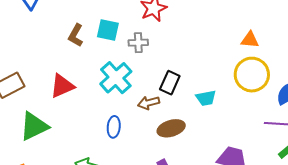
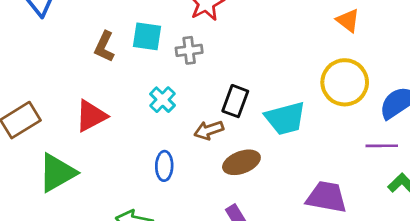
orange triangle: (250, 40) -> (348, 20), moved, turned 36
cyan cross: (116, 78) -> (162, 100), size x0.6
cyan trapezoid: (206, 98) -> (285, 118), size x1.5

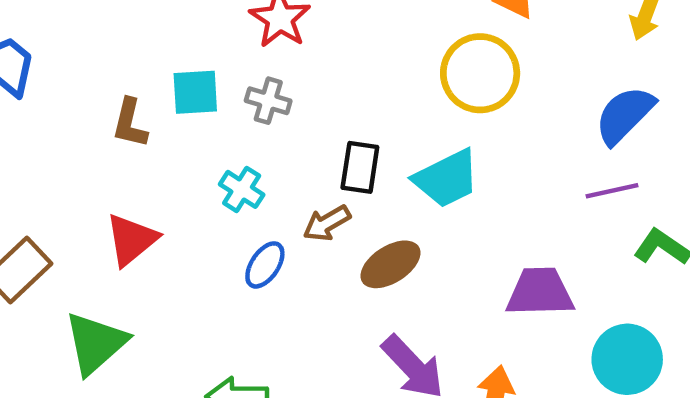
gray cross: (189, 50) -> (268, 101), turned 35
yellow circle: (345, 82) -> (480, 73), moved
blue ellipse: (164, 166) -> (265, 265), moved, turned 44

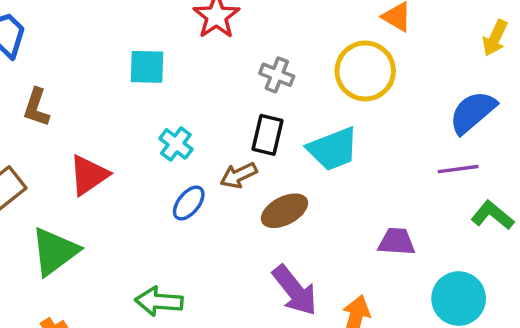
gray cross: (268, 101) -> (277, 75), moved
brown L-shape: (130, 123) -> (36, 107), moved
purple trapezoid: (540, 292) -> (397, 242), size x0.7

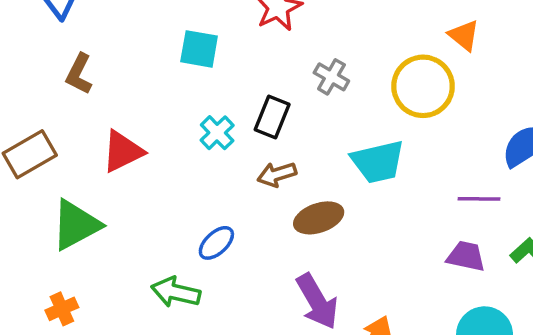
black rectangle: (268, 135) -> (272, 117), moved
purple line: (458, 169) -> (479, 199), moved
blue ellipse: (189, 203) -> (216, 243), moved
purple trapezoid: (397, 242) -> (466, 256), moved

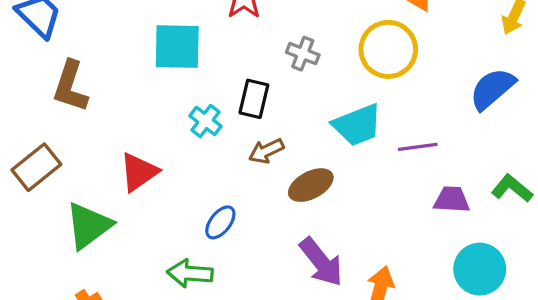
cyan square: (199, 49) -> (177, 47), size x1.4
brown L-shape: (79, 74) -> (70, 86), size x1.4
red triangle: (123, 151) -> (139, 172), moved
purple line: (479, 199) -> (418, 147), moved

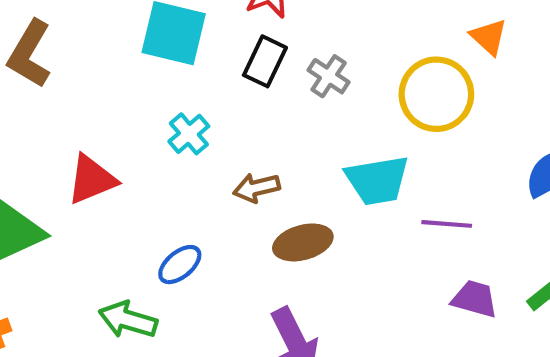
black rectangle: (254, 99) -> (265, 61), moved

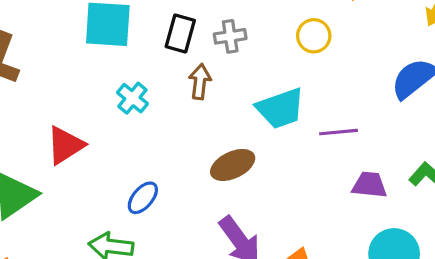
gray cross: (329, 76) -> (230, 36), turned -32
yellow circle: (436, 94) -> (314, 36), size x0.6
brown arrow: (257, 188) -> (200, 82), moved, turned 120

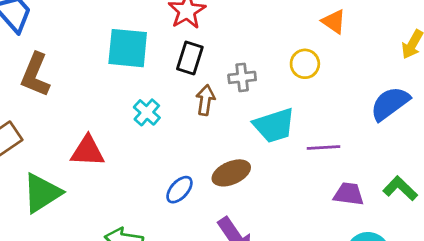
gray cross: (230, 36) -> (242, 77), moved
red triangle: (65, 145) -> (87, 151), turned 33
blue ellipse: (143, 198) -> (179, 190), moved

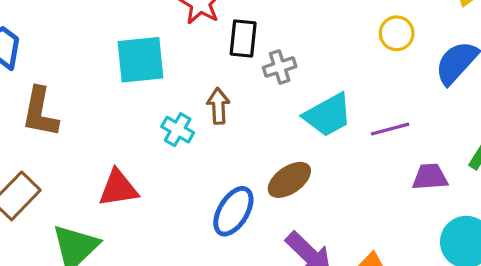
black rectangle: (190, 58) -> (243, 39), moved
yellow circle: (305, 64) -> (397, 33), moved
brown arrow: (205, 100) -> (218, 106), moved
blue ellipse: (179, 190) -> (233, 211), size x1.4

